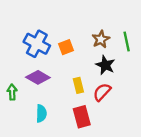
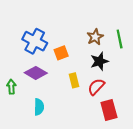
orange square: (66, 47) -> (61, 53), moved
black star: (105, 65) -> (99, 61), turned 30
red rectangle: (82, 117) -> (109, 110), moved

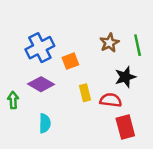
blue cross: (35, 41) -> (40, 48), turned 35
black star: (99, 61) -> (125, 77), moved
red semicircle: (96, 87) -> (111, 100), turned 54

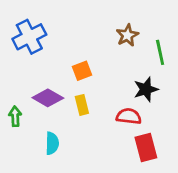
brown star: (109, 43) -> (127, 35), moved
blue cross: (40, 48) -> (29, 37), moved
yellow rectangle: (85, 93) -> (82, 105), moved

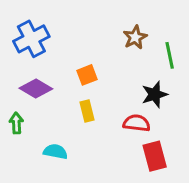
purple diamond: (48, 98) -> (36, 88), moved
cyan semicircle: (52, 143) -> (55, 152), turned -80

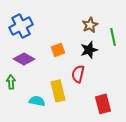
black star: (155, 94) -> (89, 50), moved
yellow rectangle: (87, 111) -> (58, 91), moved, size x1.5
red semicircle: (137, 123) -> (78, 74), moved, turned -84

